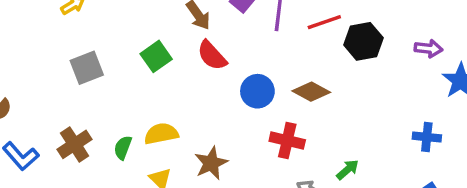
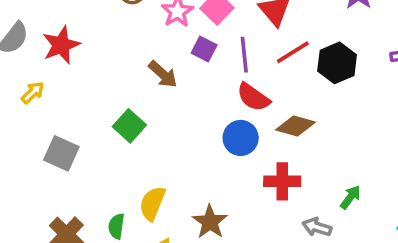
red semicircle: (212, 55) -> (253, 97), moved
gray square: (87, 68) -> (61, 153), turned -32
yellow semicircle: (161, 134) -> (152, 203), turned -44

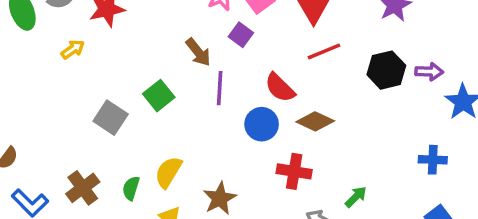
purple line: (244, 55) -> (220, 88), moved
black hexagon: (337, 63) -> (386, 70), moved
gray square: (61, 153) -> (111, 118), moved

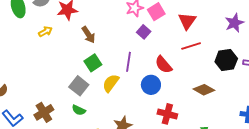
brown arrow: (198, 52) -> (88, 35), moved
gray square: (111, 118) -> (79, 86), moved
brown diamond: (315, 121) -> (204, 90), moved
yellow semicircle: (168, 172) -> (111, 83), moved
green semicircle: (131, 188) -> (79, 110), moved, turned -88

